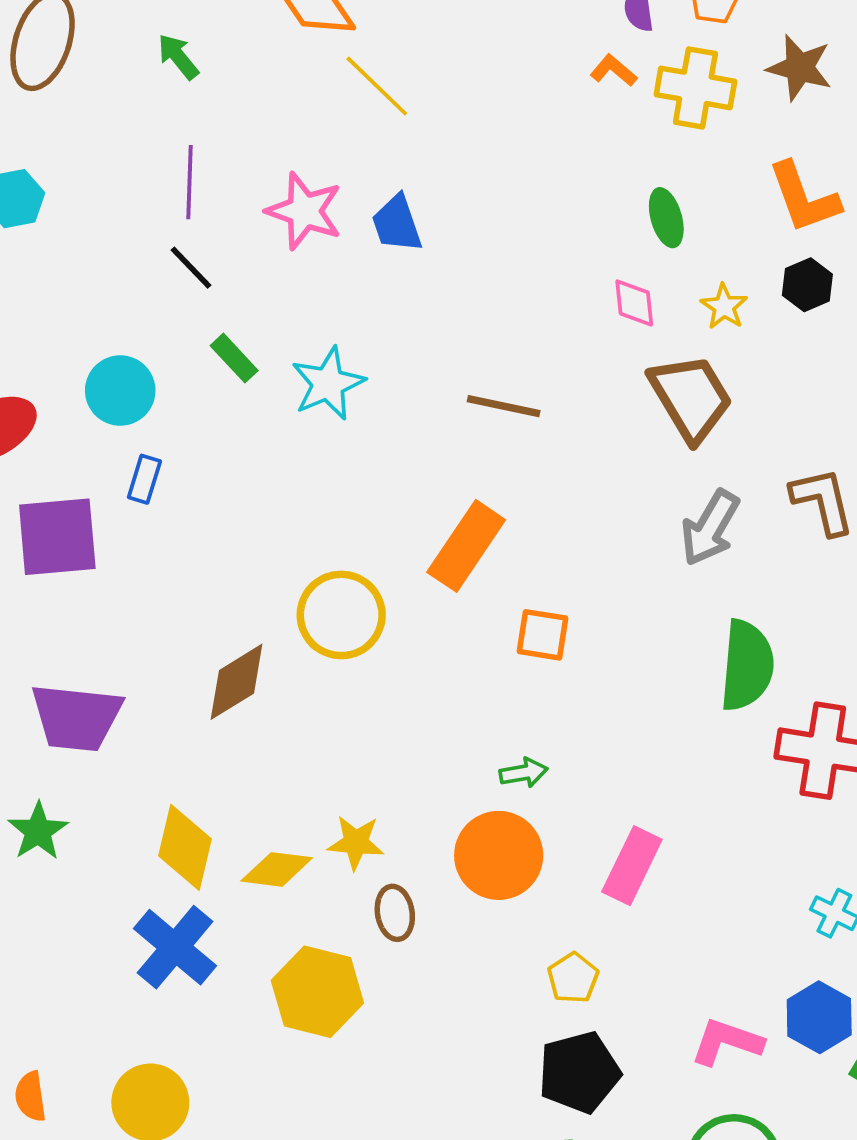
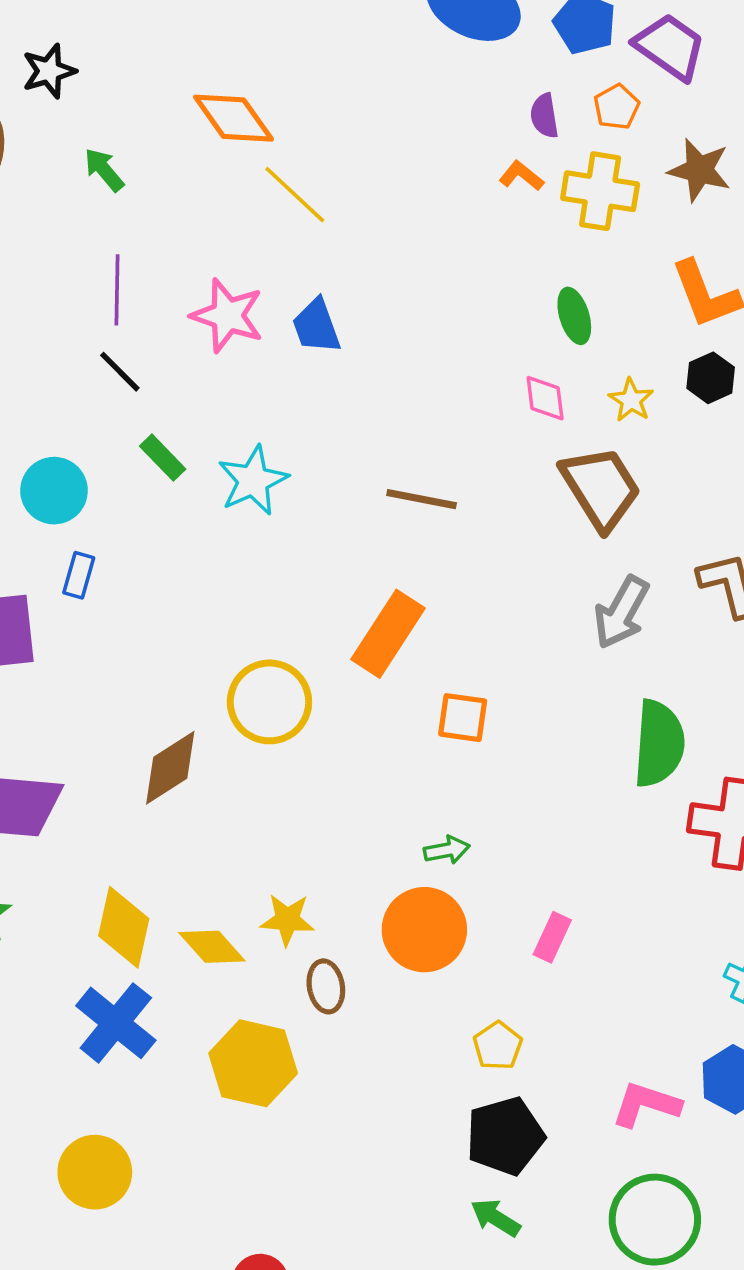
pink rectangle: (632, 866) -> (552, 937), size x0.7
yellow diamond: (277, 869) -> (212, 947), turned 42

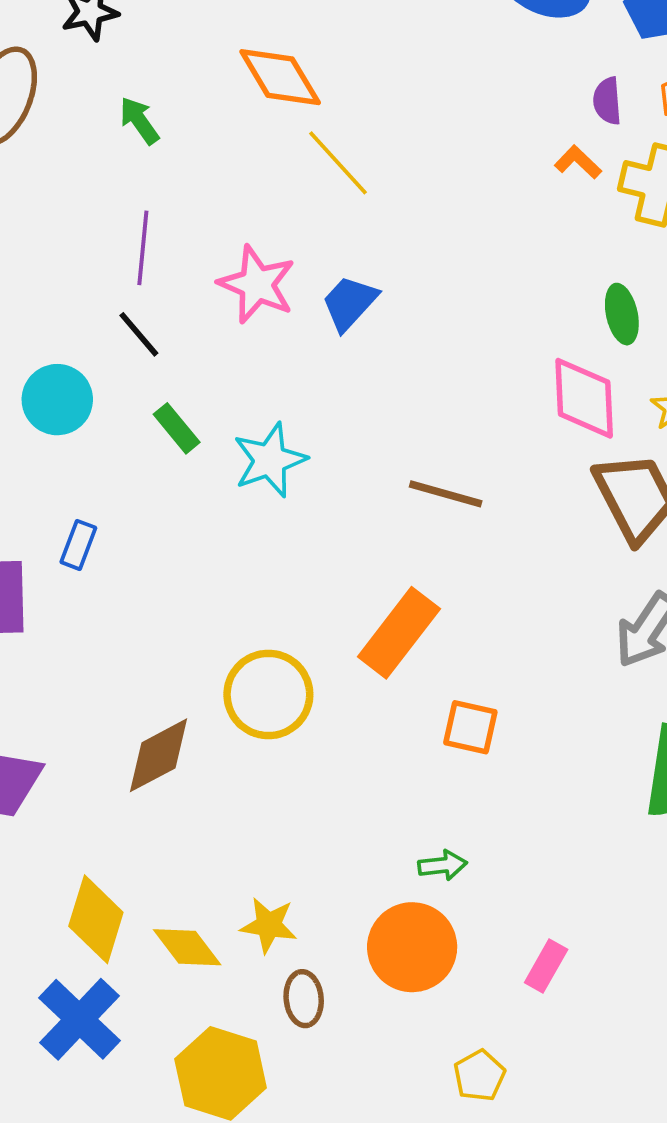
blue trapezoid: (316, 326) -> (349, 303), turned 58
pink diamond: (545, 398) -> (584, 398), size x1.6
cyan circle: (54, 491) -> (57, 400), moved

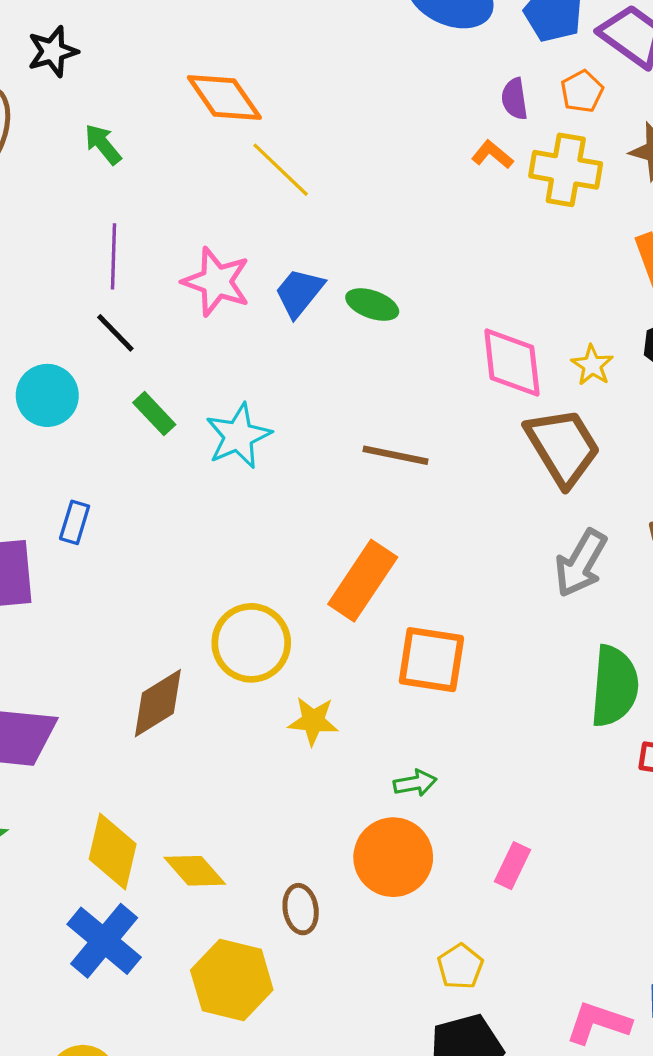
green ellipse: (622, 314) -> (372, 305), moved, turned -54
orange square: (470, 727) -> (431, 660), size x1.4
yellow star: (269, 925) -> (313, 721), moved

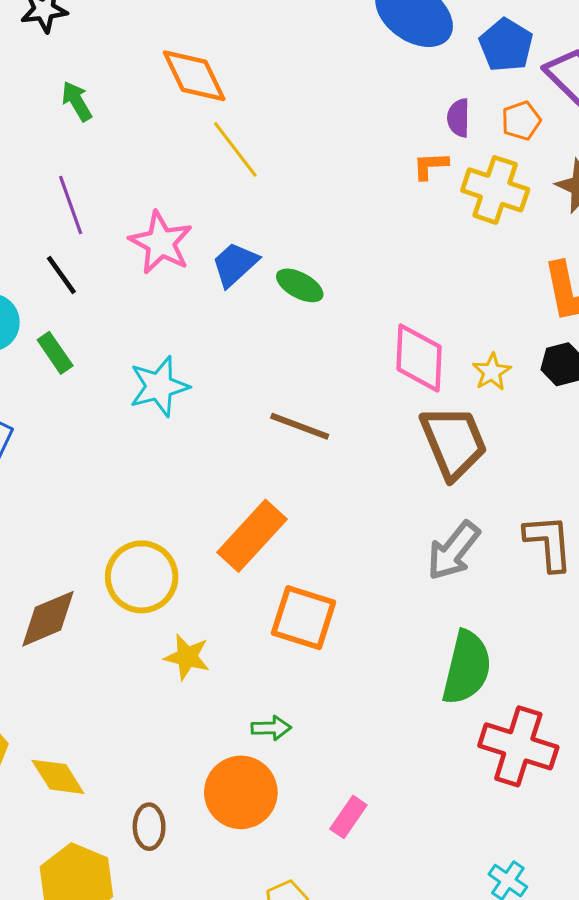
orange L-shape: (492, 155) -> (430, 166), turned -51
purple line: (114, 256) -> (71, 205), turned -30
green rectangle: (154, 414) -> (55, 353), moved

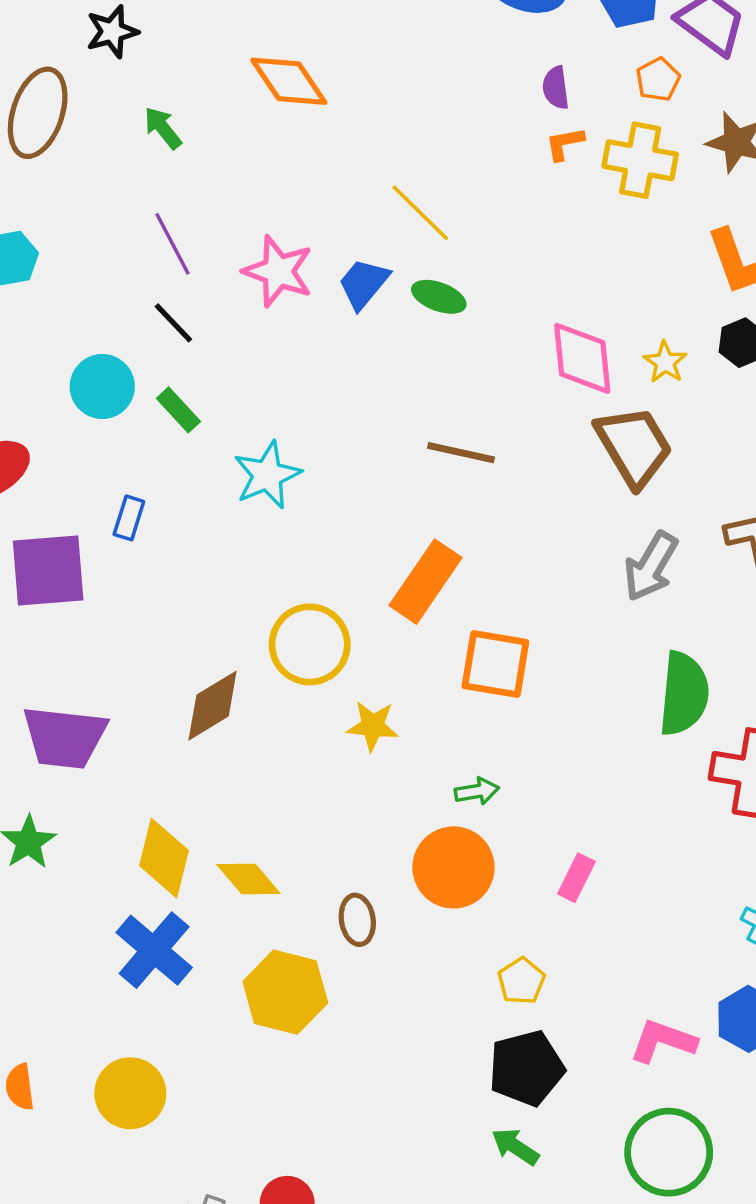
purple semicircle: (459, 118) -> (556, 88), moved
yellow line: (235, 149) -> (420, 213), moved
cyan star: (159, 386) -> (267, 475), moved

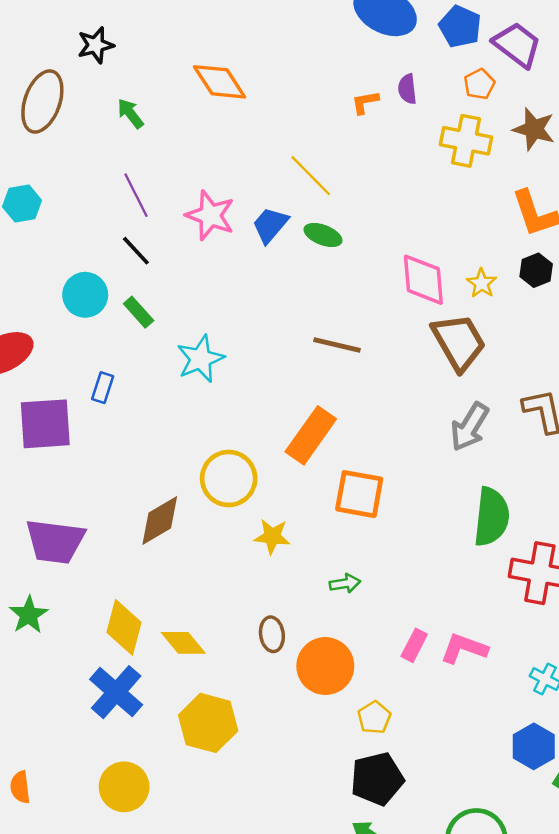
orange L-shape: (565, 144) -> (365, 102), moved
orange circle: (454, 867) -> (325, 666), moved
brown ellipse: (357, 920) -> (272, 634), moved
pink L-shape: (663, 1041) -> (464, 648), moved
yellow circle: (130, 1093) -> (124, 787), moved

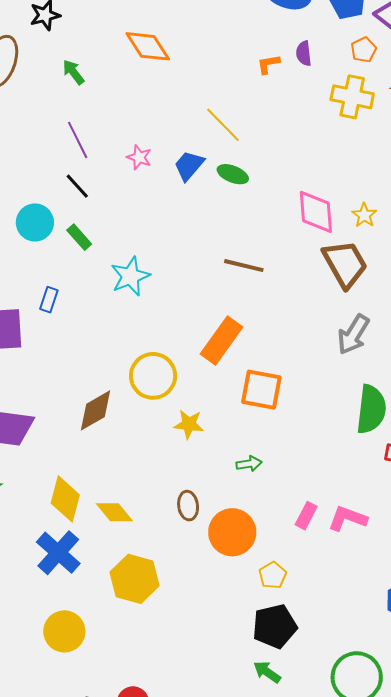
pink star: (210, 215) -> (139, 157), size x0.6

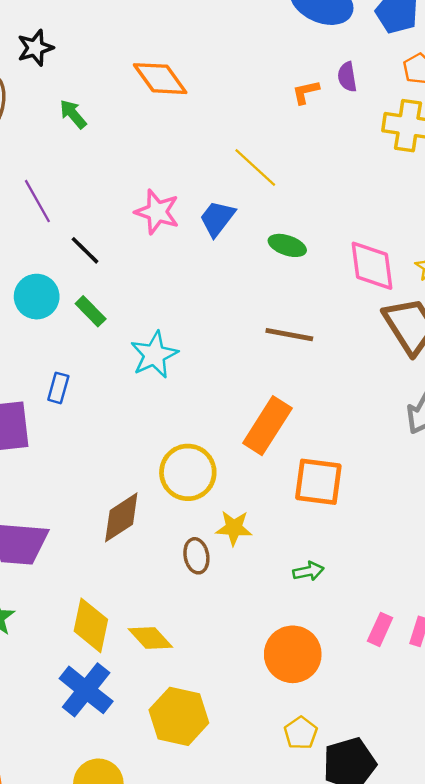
purple line: (78, 140) -> (37, 201), moved
pink star: (139, 157) -> (157, 212), size x1.5
green ellipse: (233, 174) -> (287, 245), moved
brown ellipse: (188, 506) -> (196, 556), moved
yellow pentagon: (273, 575) -> (301, 733), moved

